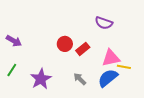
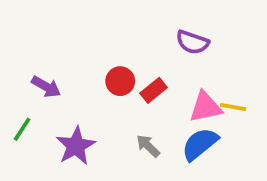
purple arrow: (14, 41) -> (46, 87), moved
yellow line: (124, 67) -> (233, 107), moved

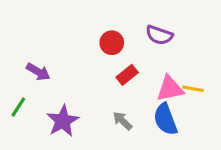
red circle: (120, 81) -> (112, 43), moved
blue semicircle: (200, 144) -> (165, 119), turned -72

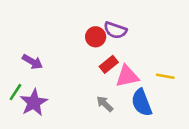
purple semicircle: (159, 35) -> (115, 30), moved
pink triangle: (170, 89) -> (127, 76), moved
purple star: (63, 121) -> (34, 103), moved

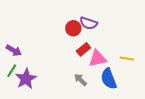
purple arrow: (32, 62) -> (14, 50), moved

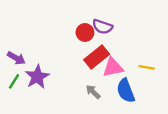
red rectangle: (83, 49) -> (97, 57), size x1.5
purple star: (26, 79) -> (37, 77), moved

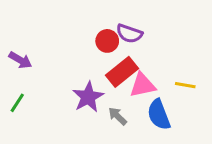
purple arrow: (16, 58) -> (20, 60), moved
purple star: (37, 77) -> (88, 97), moved

